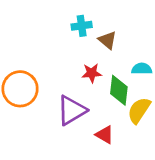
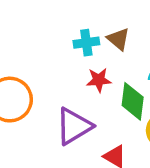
cyan cross: (82, 26) -> (86, 43), moved

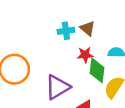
red star: (99, 80) -> (85, 55), moved

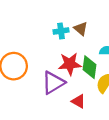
red star: (85, 55) -> (70, 64), moved, size x1.5

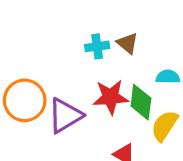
purple triangle: (53, 83) -> (65, 116), moved

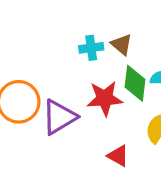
green diamond: (141, 102) -> (135, 83), moved

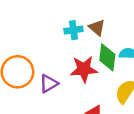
purple triangle: (59, 117) -> (49, 83), size x0.7

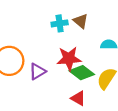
green diamond: (107, 57) -> (82, 73), moved, turned -60

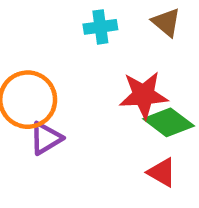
cyan cross: (60, 23) -> (100, 27), moved
purple triangle: (37, 71) -> (46, 138), moved

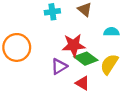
purple triangle: (46, 138) -> (59, 66), moved

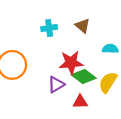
red triangle: (83, 83) -> (80, 102), turned -32

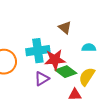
cyan cross: (49, 28) -> (38, 51), moved, size x1.6
red triangle: (80, 102) -> (75, 95), moved

